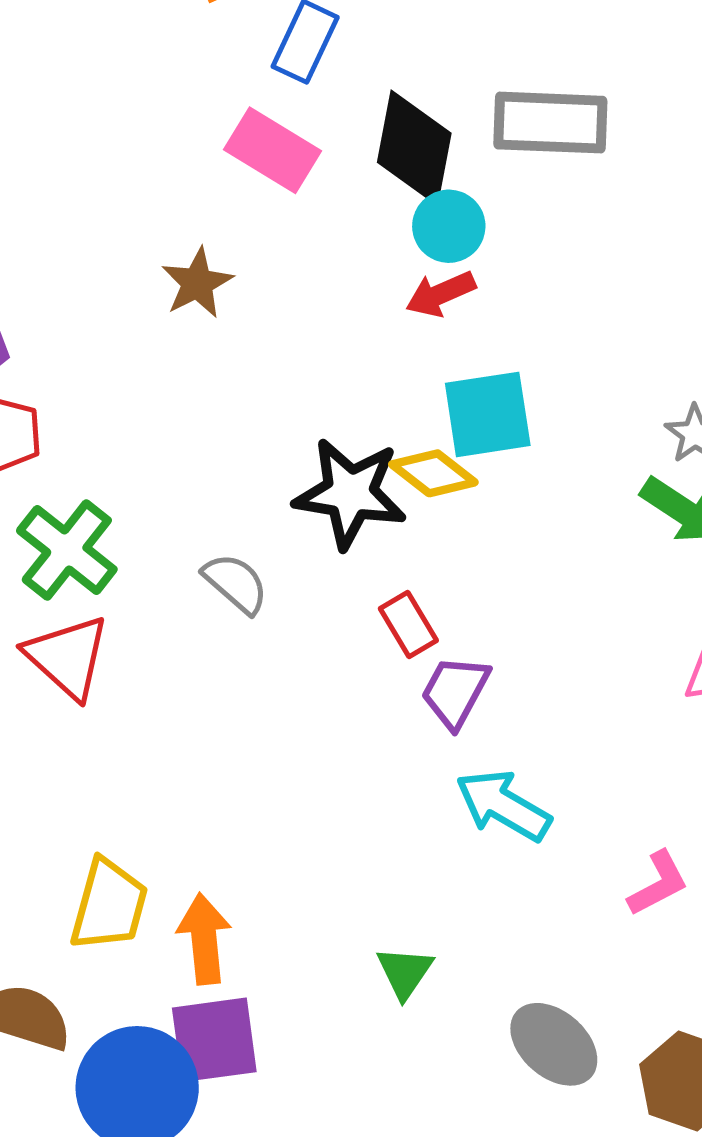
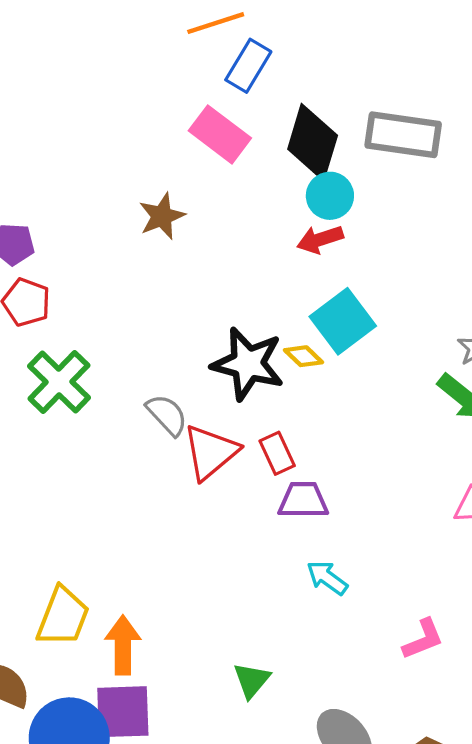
cyan square: (488, 414) -> (343, 321), turned -34
yellow diamond: (433, 473) -> (303, 356), size x0.7
red triangle: (67, 657) -> (211, 452), moved, turned 32
purple trapezoid: (455, 692) -> (303, 500), turned 56
cyan arrow: (503, 805) -> (327, 578), size x0.7

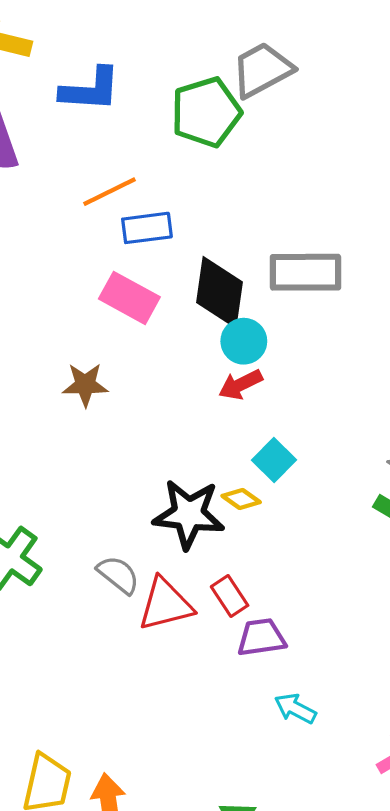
blue rectangle: (248, 66) -> (147, 228), turned 60
brown star: (162, 216) -> (85, 385), turned 30
cyan square: (343, 321) -> (274, 460), size x0.7
red triangle: (211, 452) -> (165, 604), turned 34

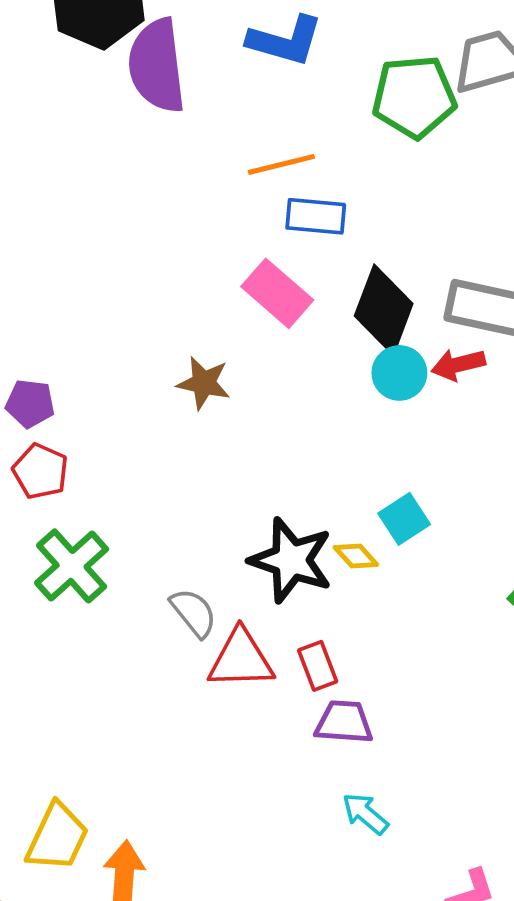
red arrow: (240, 385) -> (458, 365), moved

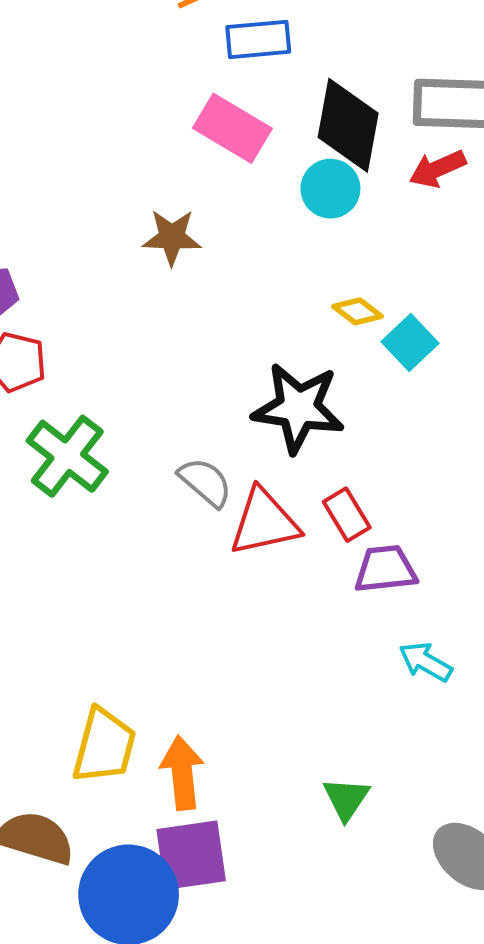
cyan circle: (399, 373) -> (330, 189), moved
yellow diamond: (356, 556) -> (357, 311), moved

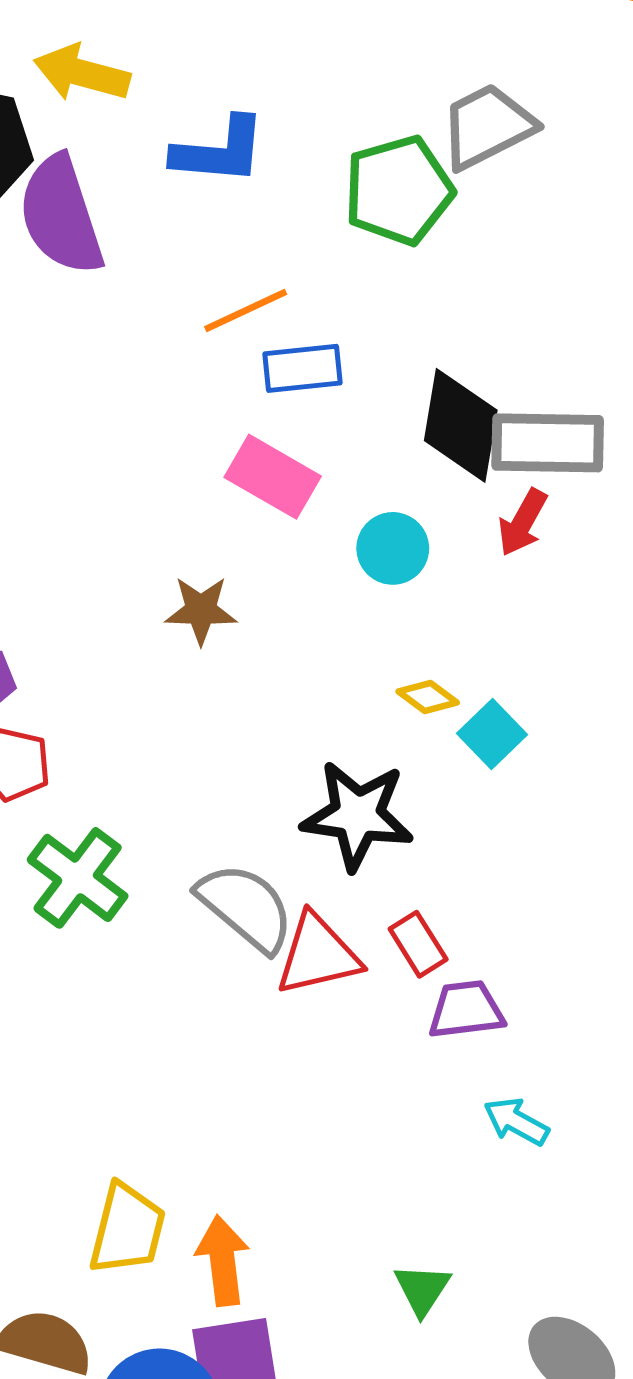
black diamond: (348, 125) -> (461, 425), moved
red arrow: (438, 169) -> (523, 522), turned -36
gray semicircle: (205, 482) -> (246, 907), size x1.5

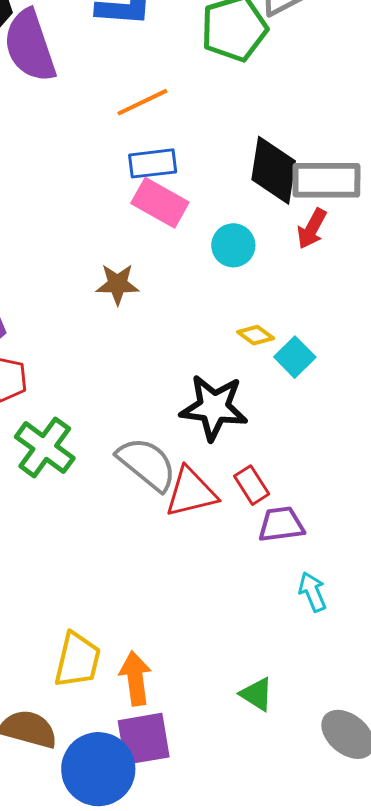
blue rectangle: (302, 368) -> (153, 163), moved
cyan arrow: (516, 1122) -> (312, 592), turned 39
green triangle: (422, 1289) -> (257, 694), turned -30

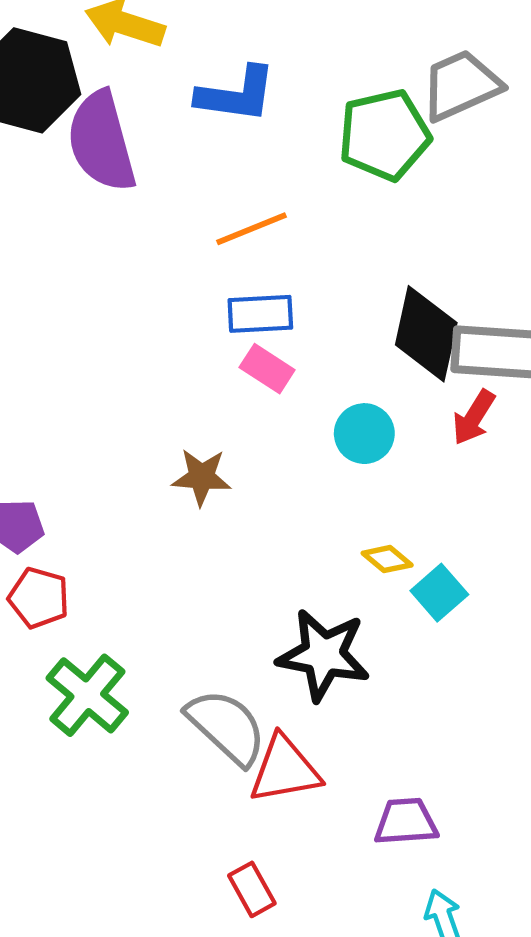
pink rectangle: (160, 203) -> (267, 369), size x0.7
red rectangle: (252, 485) -> (252, 889), moved

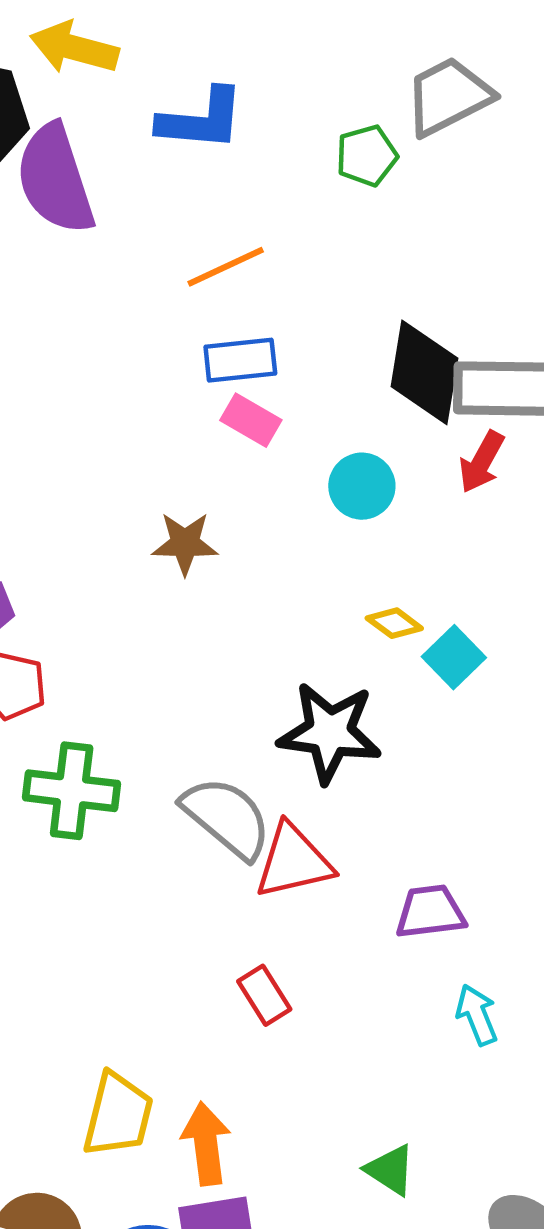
green pentagon: (384, 135) -> (367, 156), size x0.6
green cross: (87, 695) -> (72, 791), turned -30

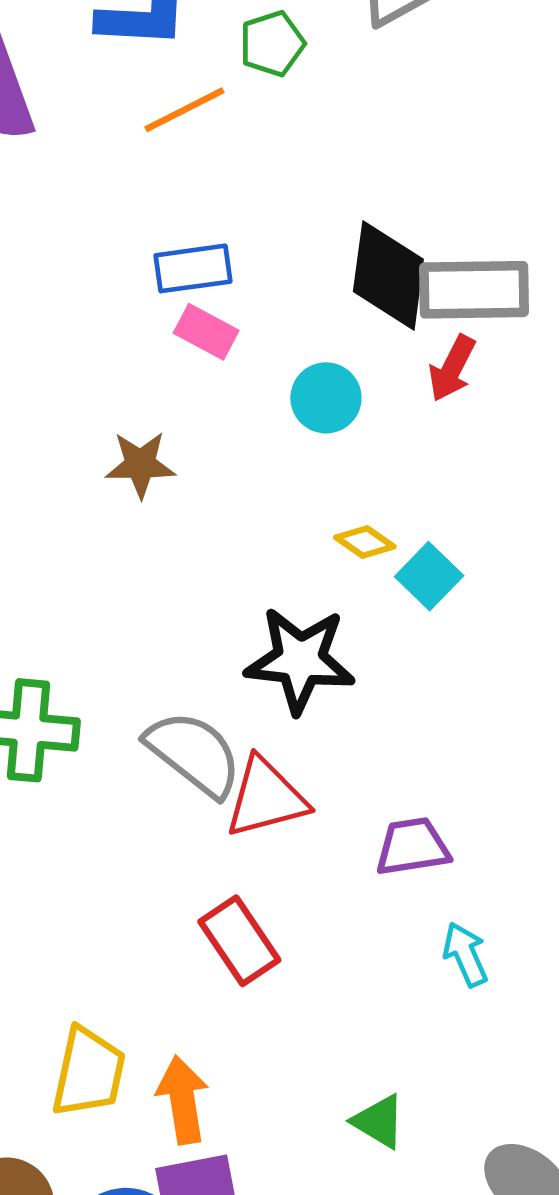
green pentagon: (367, 156) -> (272, 44), moved
orange line: (226, 267) -> (184, 110), moved
red rectangle: (264, 995) -> (239, 941), size x1.4

